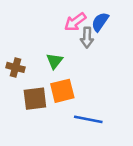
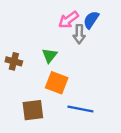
orange square: (62, 91) -> (57, 83), turned 35
brown square: (35, 99) -> (33, 110), moved

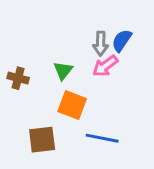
pink arrow: (69, 20) -> (105, 66), moved
blue semicircle: (91, 20) -> (122, 40), moved

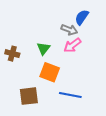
blue semicircle: (122, 40) -> (82, 17), moved
gray arrow: (101, 43) -> (69, 30), turned -70

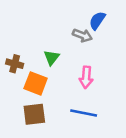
pink arrow: (72, 45) -> (86, 77), moved, turned -48
orange square: (50, 72) -> (36, 83), moved

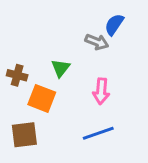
blue line: (84, 113) -> (98, 133), turned -30
brown square: (34, 114) -> (24, 135), moved

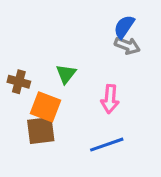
gray arrow: (97, 42) -> (127, 46), moved
brown square: (24, 135) -> (41, 130), moved

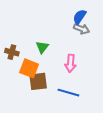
brown square: (41, 130) -> (38, 81), moved
blue line: (107, 145) -> (68, 93), turned 35

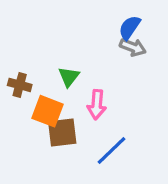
pink arrow: (70, 63) -> (97, 105), moved
blue line: (68, 93) -> (111, 151), turned -60

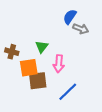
blue semicircle: (129, 28) -> (70, 17), moved
orange square: (48, 111) -> (29, 68), turned -30

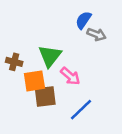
green triangle: (42, 47) -> (50, 56), size x1.5
pink arrow: (59, 64) -> (70, 76), turned -54

